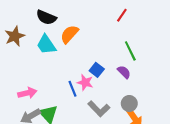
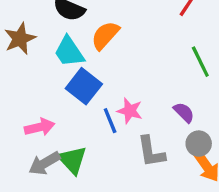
blue square: (97, 70) -> (84, 86), moved, size x1.5
purple semicircle: (124, 72) -> (184, 112), moved
gray L-shape: (99, 109) -> (151, 152), turned 35

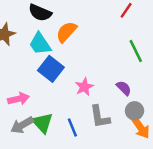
pink star: (130, 111) -> (84, 87), turned 30
blue line: (110, 121) -> (72, 128), moved

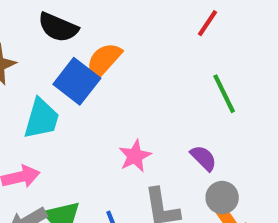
cyan trapezoid: (40, 44) -> (41, 119), moved, turned -130
blue square: (51, 69) -> (77, 81), moved

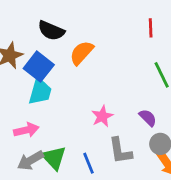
red line: (208, 23) -> (151, 28), turned -36
blue square: (77, 81) -> (39, 67), moved

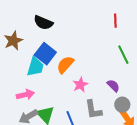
orange semicircle: (82, 53) -> (65, 65), moved
blue square: (39, 67) -> (45, 54), moved

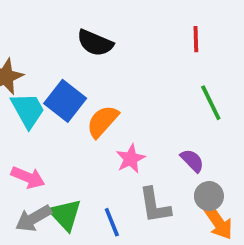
black semicircle: (43, 23) -> (95, 43), moved
cyan trapezoid: (35, 67) -> (28, 110), moved, turned -45
pink arrow: (25, 95) -> (28, 177), turned 36

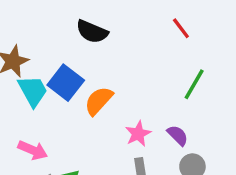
red line: (196, 39) -> (181, 28), turned -35
green line: (211, 103) -> (194, 84), turned 56
pink star: (131, 159) -> (138, 134), moved

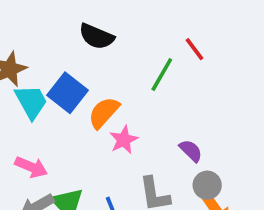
red line: (181, 28) -> (194, 49), moved
green line: (194, 84) -> (162, 75), moved
pink star: (138, 134) -> (124, 140), moved

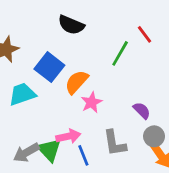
cyan trapezoid: (31, 102) -> (22, 94), moved, turned -80
pink arrow: (31, 167) -> (68, 136), moved, turned -35

